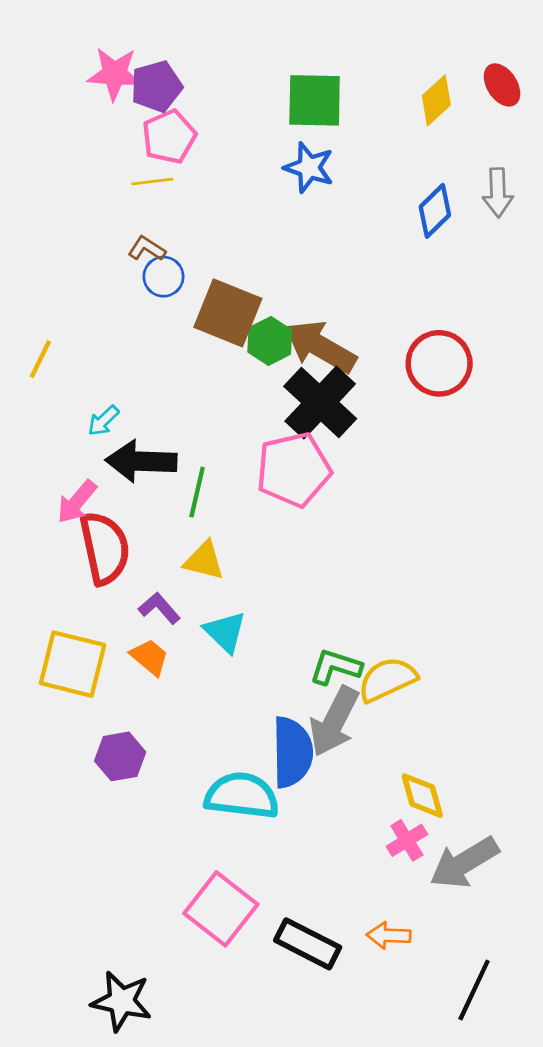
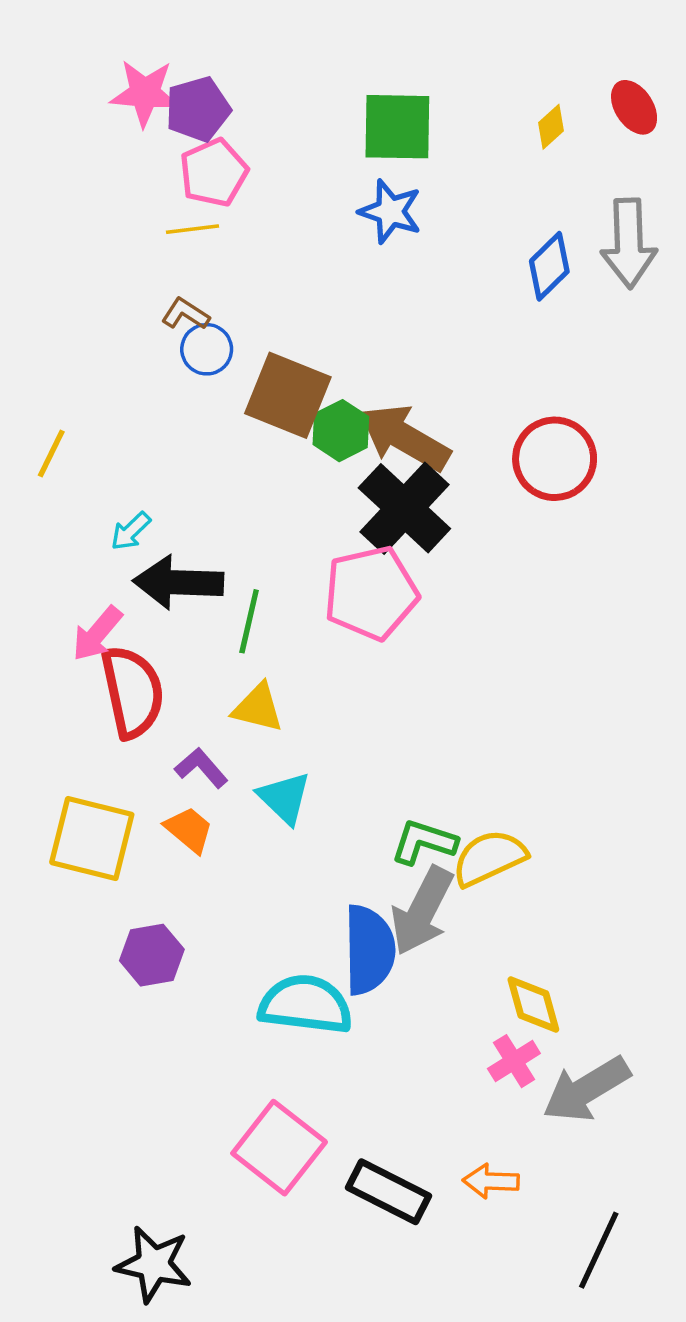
yellow diamond: (436, 100) -> (551, 127), size x0.7
gray arrow: (498, 193) -> (629, 243), size x1.4

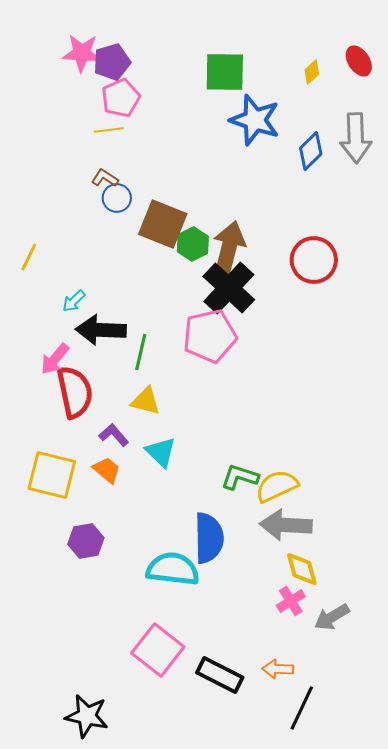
blue star: (390, 212) -> (255, 120), moved, size x1.4
brown arrow: (404, 438) -> (229, 248), turned 74
gray arrow: (422, 911) -> (286, 525), moved, turned 66
gray arrow: (586, 1089) -> (332, 617), size x0.7
black line: (599, 1250) -> (302, 708), moved

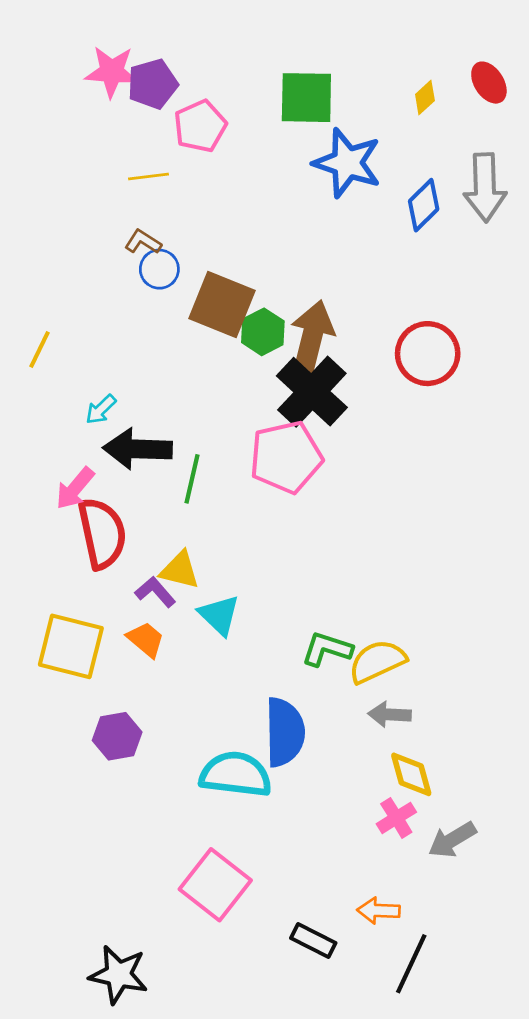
pink pentagon: (121, 98) -> (200, 126), moved
yellow triangle: (146, 401) -> (180, 570), moved
gray arrow: (286, 525) -> (390, 714), size x0.6
black rectangle: (220, 675) -> (313, 941), moved, size x0.7

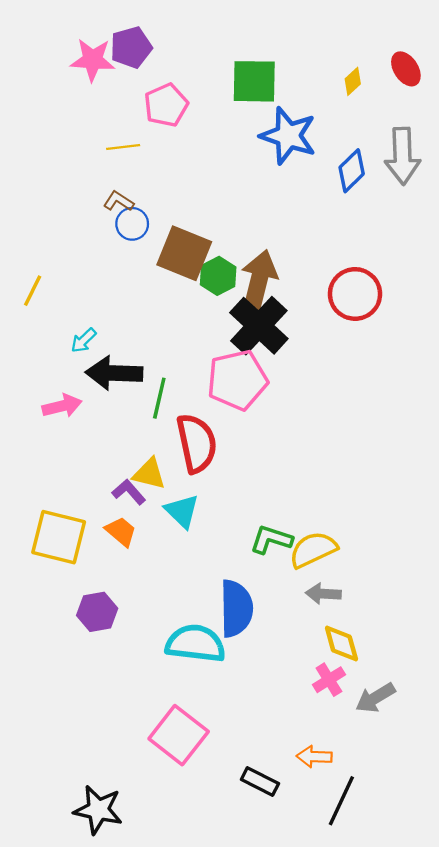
purple pentagon: (153, 84) -> (131, 47), moved
pink arrow: (75, 488) -> (62, 406), turned -144
red semicircle: (102, 533) -> (197, 443), moved

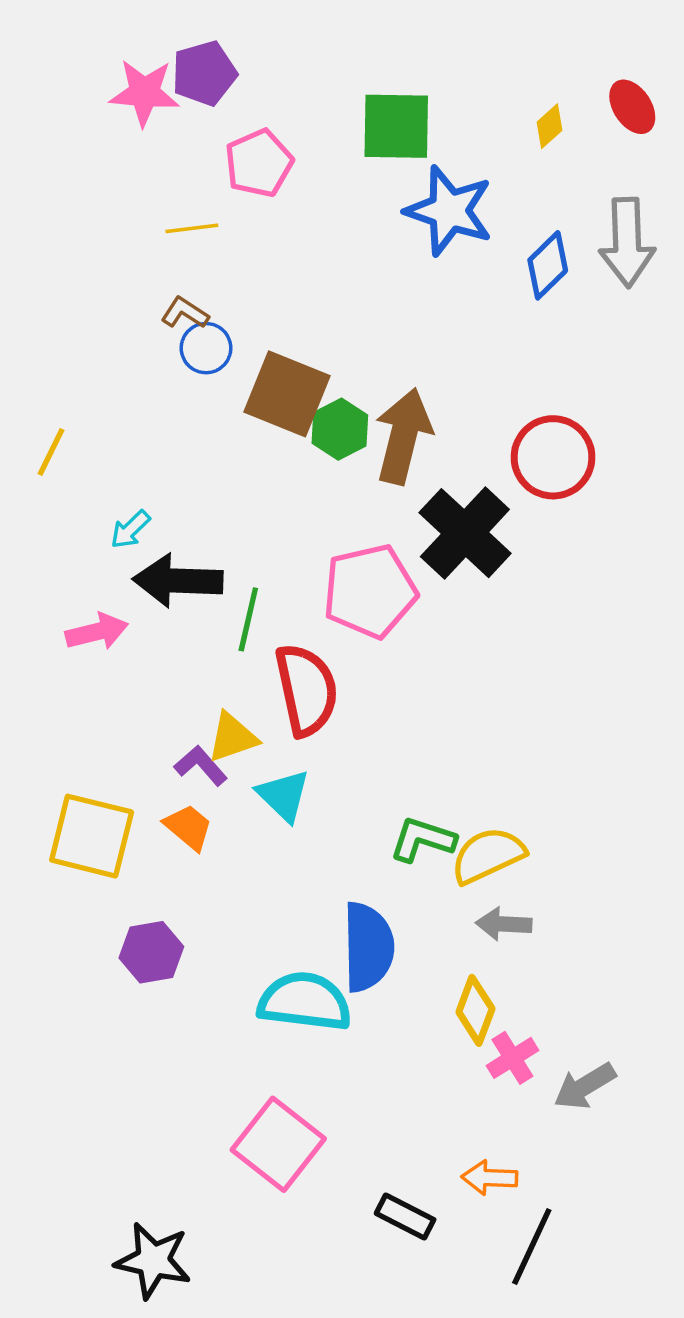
black cross: (259, 326) -> (465, 533), moved
yellow triangle: (149, 474) -> (232, 737), turned -33
yellow diamond: (341, 643) -> (475, 1010), moved, turned 36

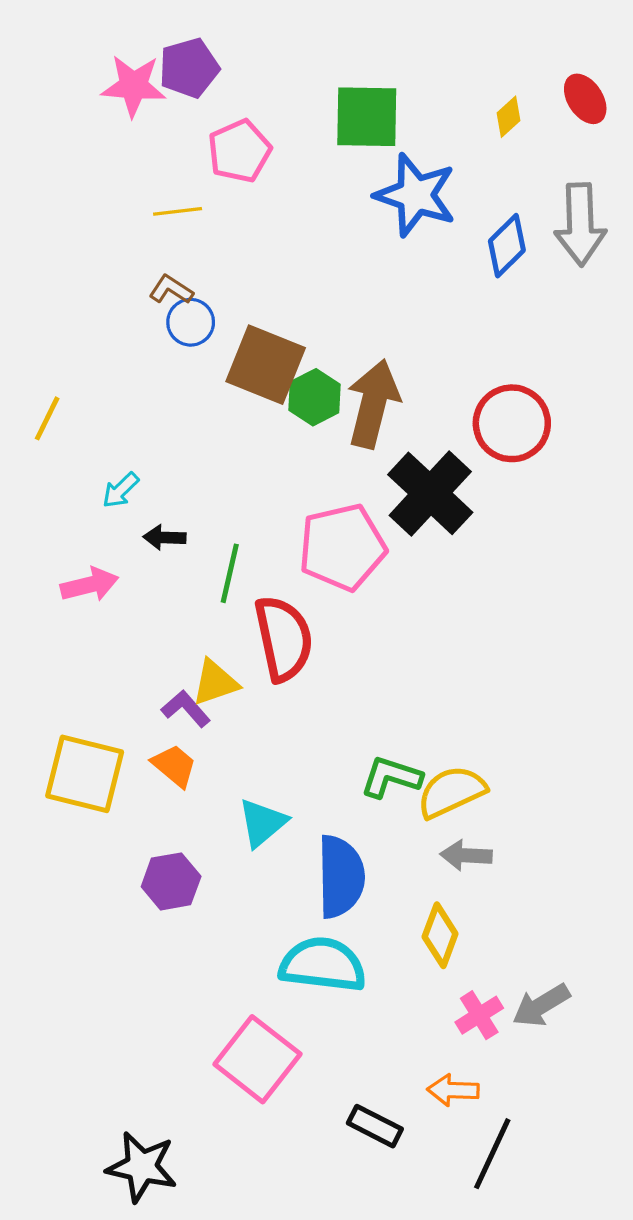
black arrow: (178, 581) -> (165, 537), size x0.5
cyan triangle: (284, 796) -> (262, 823), moved, turned 36
purple hexagon: (151, 952) -> (171, 881), moved
cyan semicircle: (305, 1002) -> (323, 965), moved
pink cross: (512, 1058) -> (479, 1015), moved

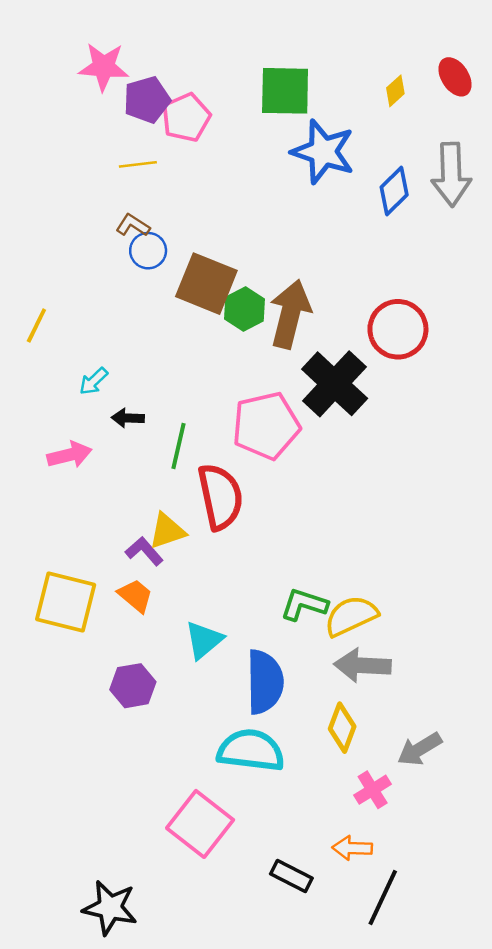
purple pentagon: (189, 68) -> (147, 100), moved
gray arrow: (466, 855) -> (362, 665), size x1.4
gray arrow: (541, 1005) -> (420, 749), moved

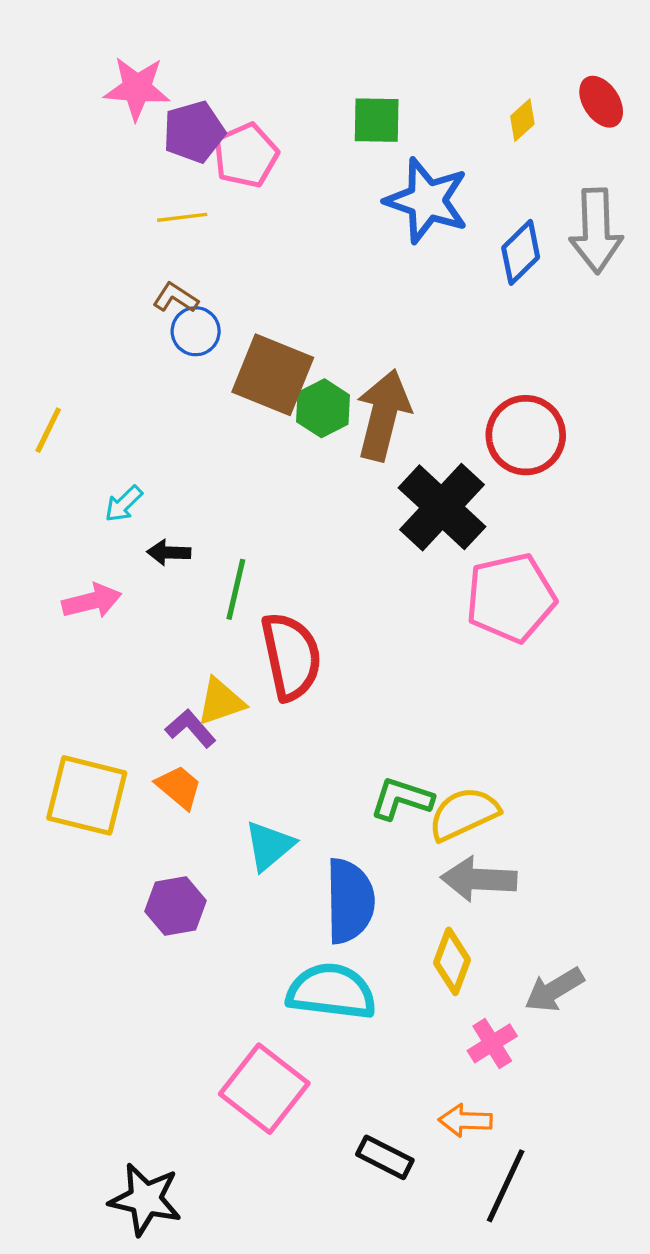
green square: (285, 91) -> (377, 120), size x0.7
pink pentagon: (266, 426) -> (511, 598), moved

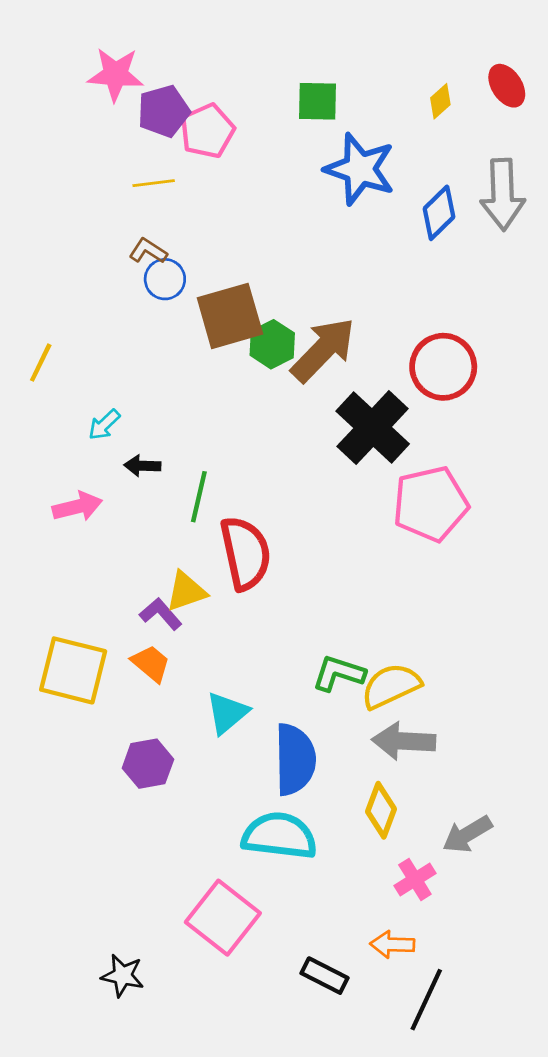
brown square: (273, 375) -> (230, 316), turned -38
brown arrow: (383, 415) -> (323, 350), turned 30
black star: (145, 1199) -> (123, 976), moved, size x0.7

